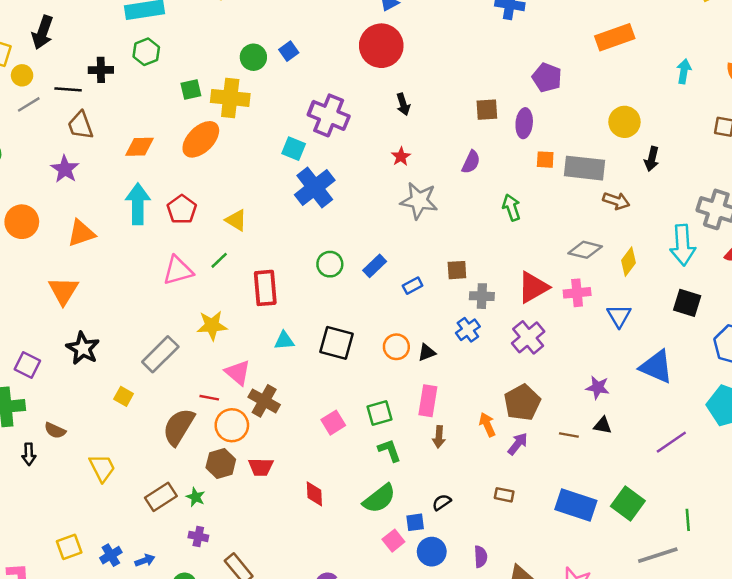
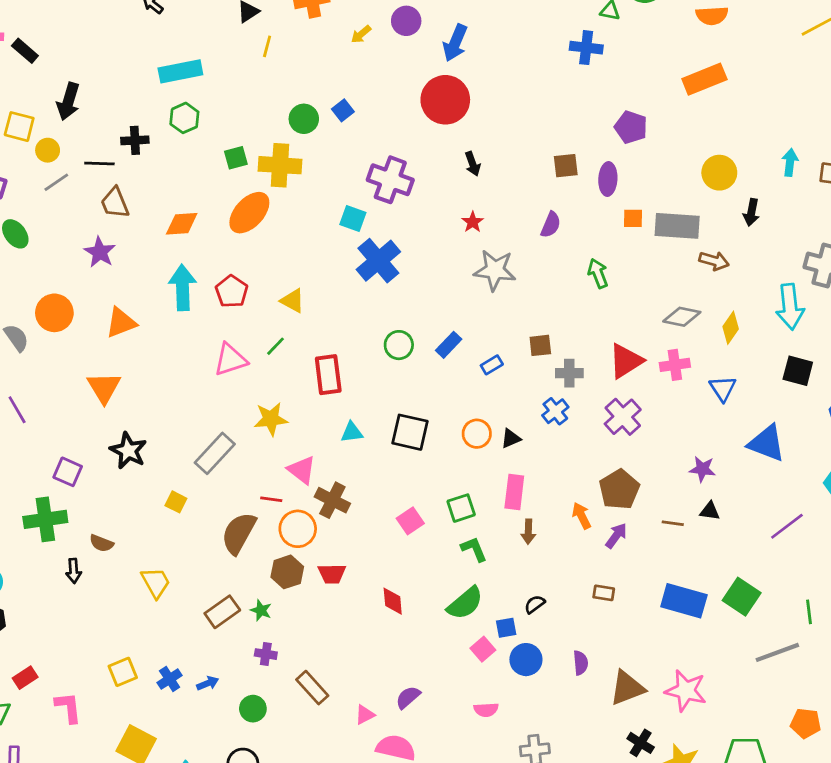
cyan arrow: (684, 71) -> (790, 162), moved

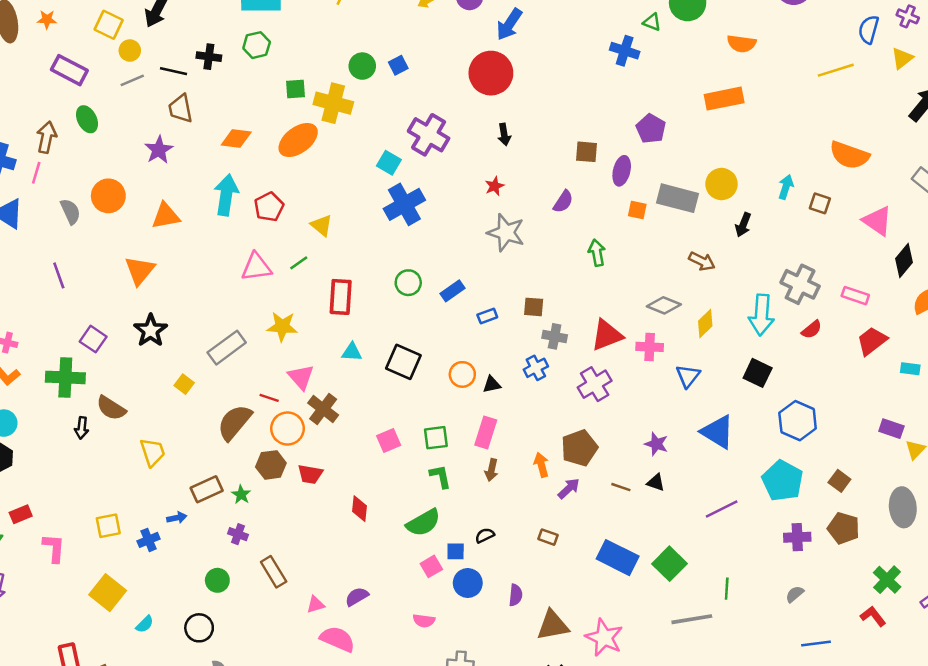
gray rectangle: (677, 226) -> (677, 198), moved
brown semicircle: (101, 543) -> (111, 408), size x1.4
blue arrow: (208, 683) -> (177, 518), moved

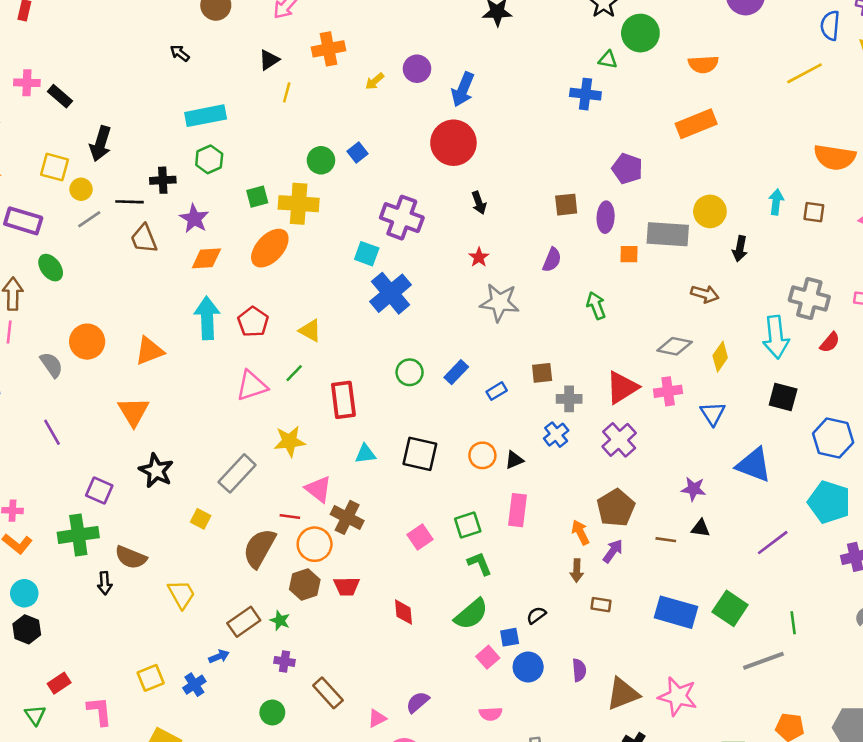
purple star: (159, 150) -> (194, 219), moved
brown arrow: (491, 470) -> (577, 570), moved

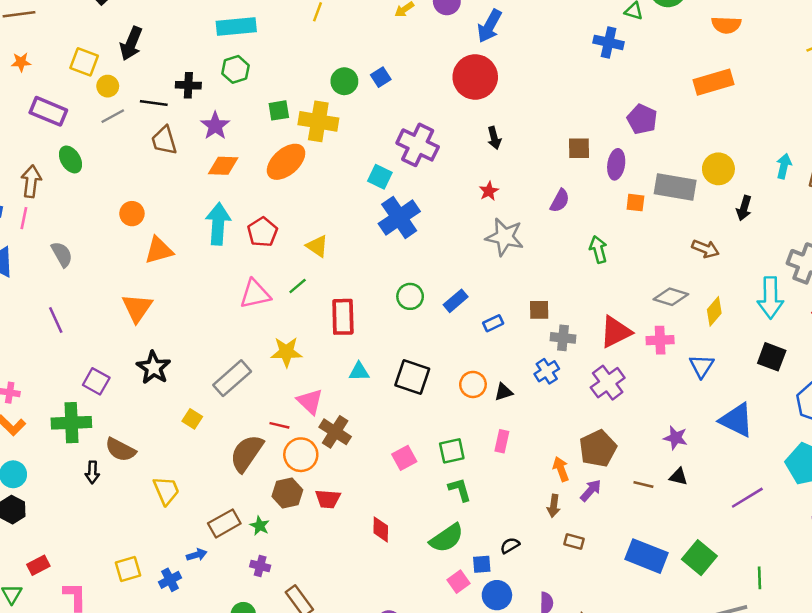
orange circle: (87, 342) -> (132, 214), moved, size x0.7
pink rectangle: (517, 510) -> (502, 441), size x0.7

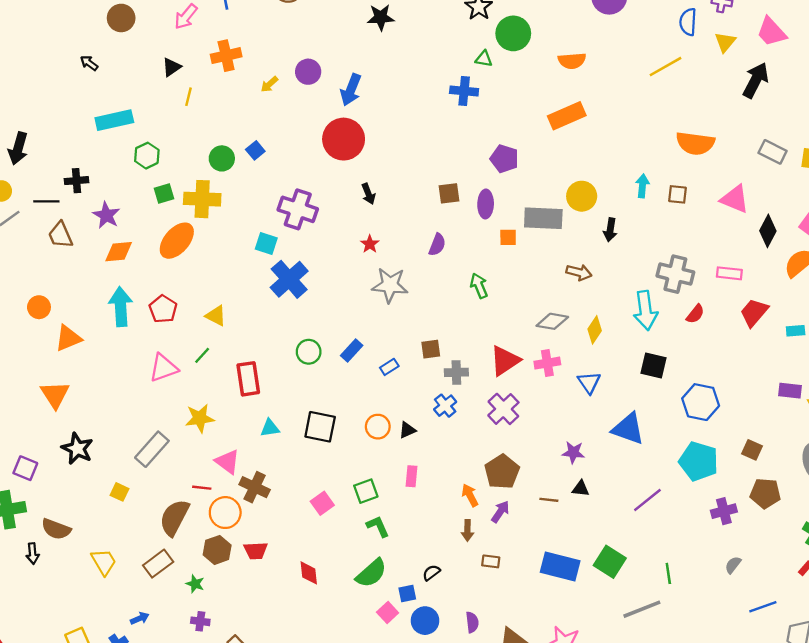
green hexagon: (236, 69) -> (147, 156), moved
brown rectangle: (224, 523) -> (158, 564), moved

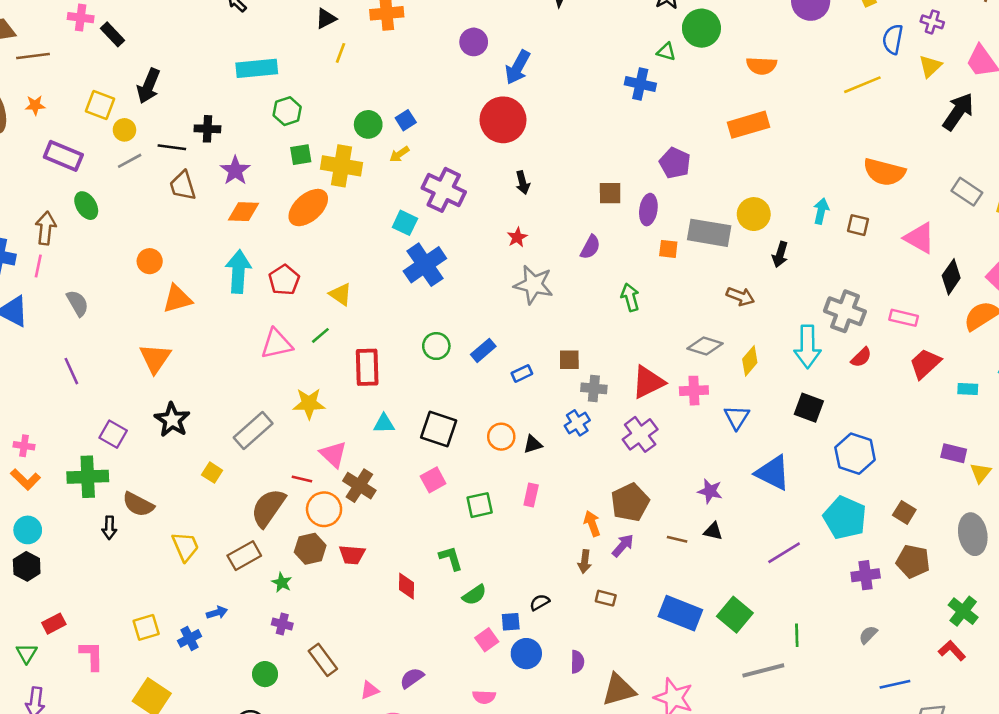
yellow arrow: (269, 84) -> (399, 154), moved
pink square: (322, 503) -> (433, 480), moved
green L-shape: (378, 526) -> (451, 558), moved
green semicircle: (371, 573) -> (474, 595), size x0.7

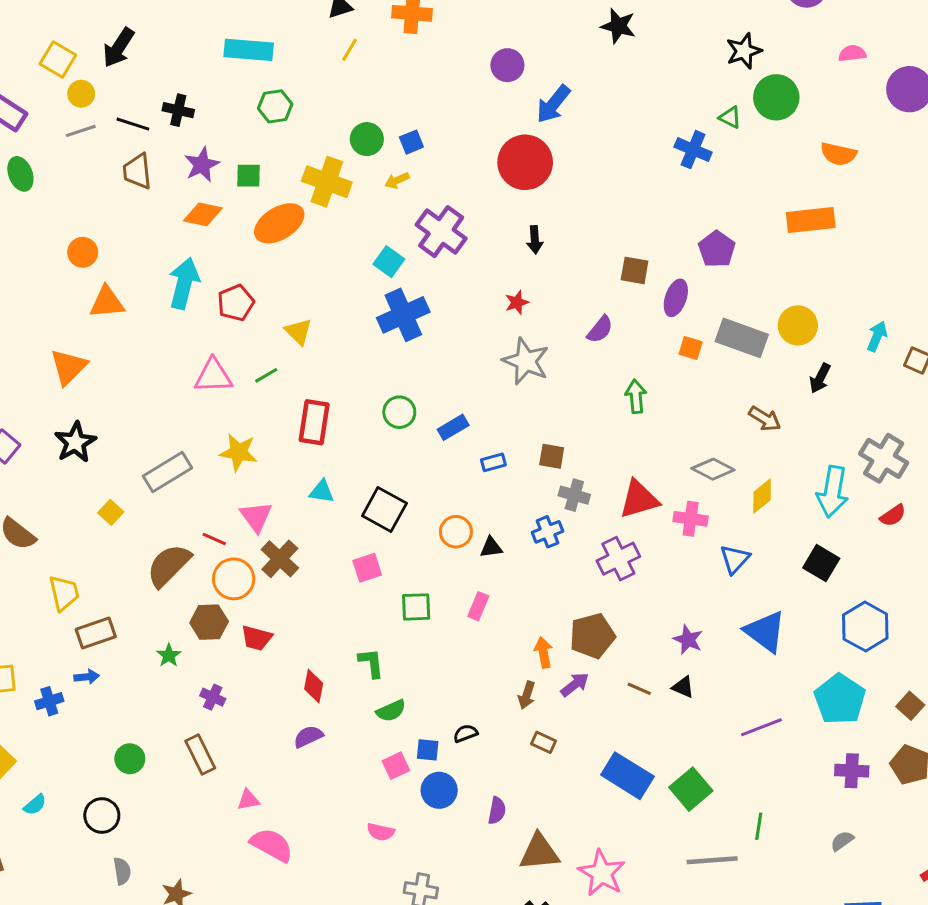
green square: (301, 155) -> (248, 176), moved
brown rectangle: (244, 556) -> (96, 633), moved
purple cross: (282, 624) -> (213, 697), moved
purple semicircle: (412, 678) -> (308, 737), moved

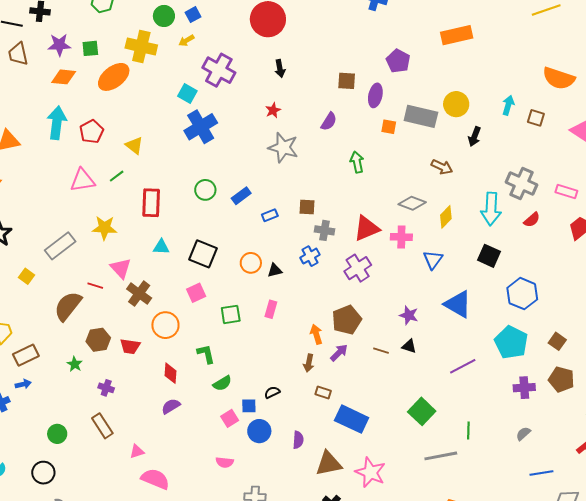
purple star: (202, 165) -> (59, 45), turned 30
orange circle: (234, 579) -> (165, 325), moved
blue rectangle: (627, 776) -> (352, 419), moved

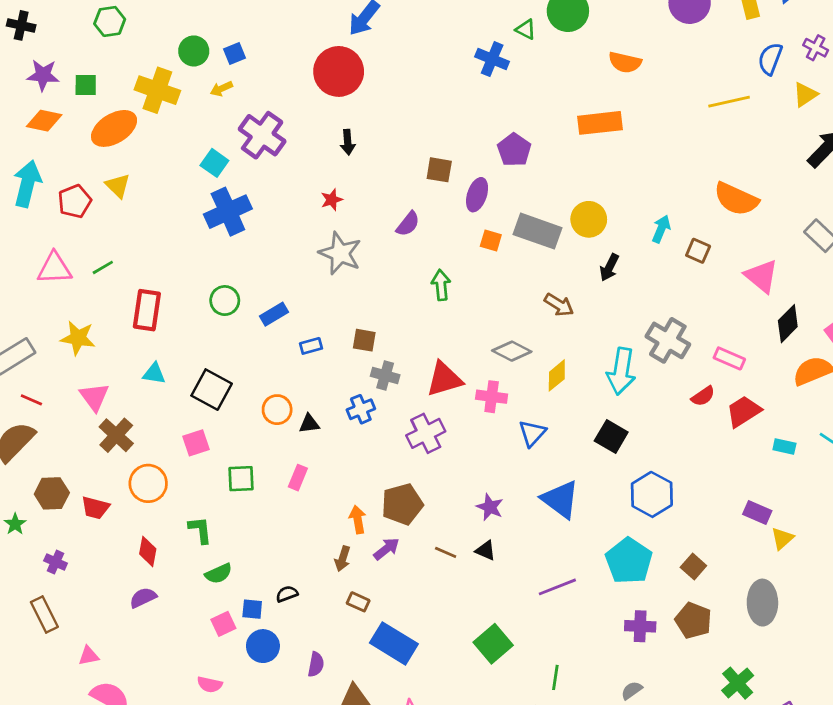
yellow triangle: (134, 145) -> (118, 186), moved
red semicircle: (532, 220) -> (703, 396), moved
red line: (95, 286) -> (31, 400), moved

